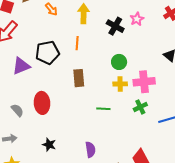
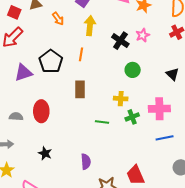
black pentagon: (47, 53) -> (51, 61), turned -30
green circle: (119, 62) -> (133, 70), moved
pink cross: (144, 82) -> (159, 109), moved
green cross: (140, 107) -> (132, 117), moved
gray semicircle: (17, 110) -> (16, 116), turned -48

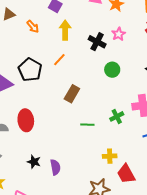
orange line: (81, 54) -> (59, 60), turned 40
brown rectangle: (80, 89) -> (72, 94), moved, turned 36
yellow cross: (121, 99) -> (110, 156), moved
purple semicircle: (86, 162) -> (55, 167), moved

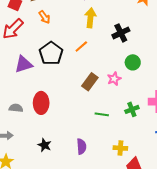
orange arrow: (33, 26) -> (44, 17), moved
pink star: (119, 34) -> (114, 79), moved
black cross: (97, 42) -> (121, 33), turned 30
purple semicircle: (55, 167) -> (81, 147), moved

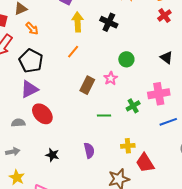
black cross: (121, 33) -> (109, 22), moved, turned -30
black pentagon: (51, 53) -> (31, 61), moved
purple triangle: (24, 64) -> (29, 89), moved
red ellipse: (41, 103) -> (42, 114), turned -35

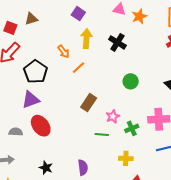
orange arrow: (32, 28) -> (63, 52), moved
pink star: (111, 78) -> (113, 116), moved
yellow cross: (128, 146) -> (126, 158), moved

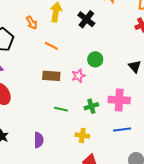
orange line: (79, 68) -> (51, 46), moved, turned 64
brown rectangle: (89, 103) -> (51, 76), turned 54
pink star: (113, 116) -> (78, 76), moved

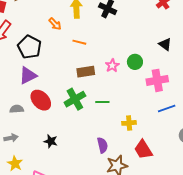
green circle: (95, 59) -> (135, 62), moved
green cross: (91, 106) -> (75, 99), moved, size x1.5
purple semicircle: (39, 140) -> (102, 145), moved

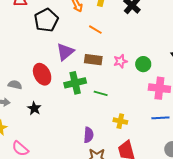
purple triangle: (28, 75) -> (65, 52), moved, turned -30
gray semicircle: (17, 109) -> (15, 85), moved
black star: (51, 141) -> (34, 108), moved

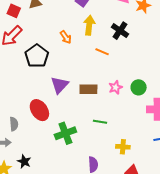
orange line: (95, 30) -> (102, 52), moved
green cross: (75, 83) -> (65, 133), moved
gray semicircle: (15, 85) -> (14, 124), turned 80
black star: (34, 108) -> (24, 161), moved

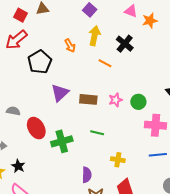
red ellipse: (39, 110) -> (36, 128), moved
gray semicircle: (14, 124) -> (13, 111), moved, turned -80

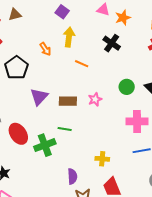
black cross: (125, 44) -> (112, 43), moved
green circle: (138, 102) -> (127, 87), moved
green line: (97, 133) -> (65, 129), moved

